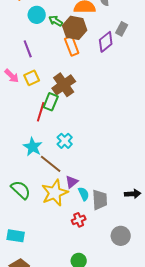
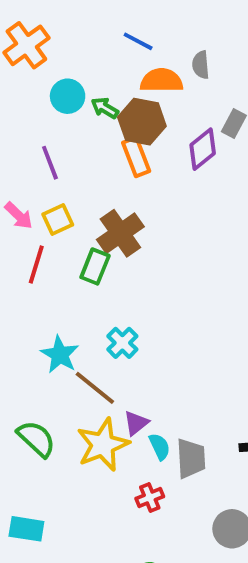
red line: (41, 112) -> (36, 265), moved

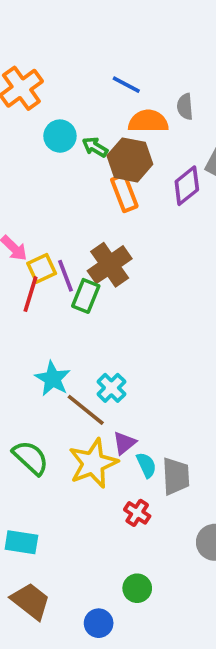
purple line: (50, 163) -> (66, 276), moved
yellow square: (58, 220) -> (42, 268), moved
cyan cross: (122, 343) -> (111, 388), moved
red cross: (150, 497) -> (137, 513), turned -35

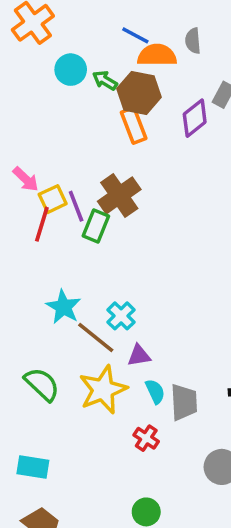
blue line: (126, 85) -> (135, 35), moved
purple triangle: (124, 443) -> (139, 355), moved, turned 30

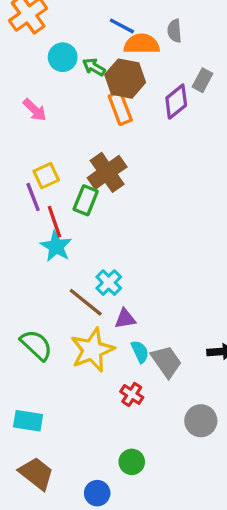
pink arrow: (26, 179) -> (35, 110), moved
purple line: (76, 206) -> (33, 197), moved
red line: (42, 224) -> (54, 222), moved, turned -36
cyan star: (63, 307) -> (56, 246), moved
gray trapezoid: (184, 402) -> (166, 362), turned -32

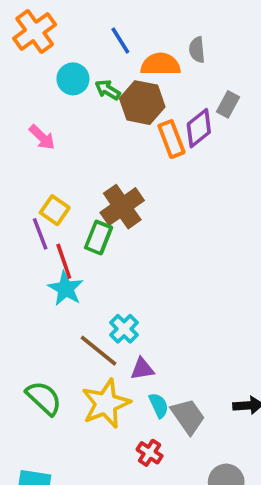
blue line: (122, 26) -> (120, 41), moved, turned 30
orange rectangle: (120, 108) -> (171, 139), moved
yellow square: (46, 176) -> (55, 210), turned -30

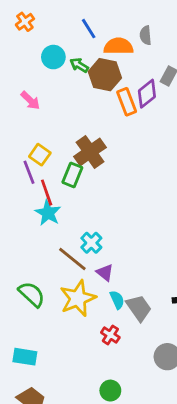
orange cross: (35, 31) -> (25, 22), size x0.6
purple triangle: (142, 369) -> (105, 273), turned 48

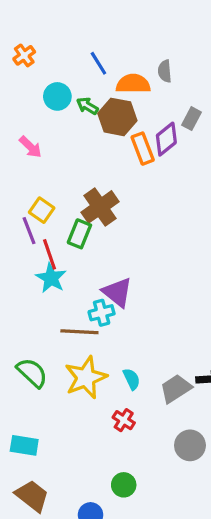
cyan cross: (91, 243) -> (102, 313), turned 30
brown line: (72, 259) -> (79, 332), turned -36
purple triangle: (105, 273) -> (117, 292), moved, size x1.5
gray trapezoid: (139, 308) -> (176, 389), moved, turned -88

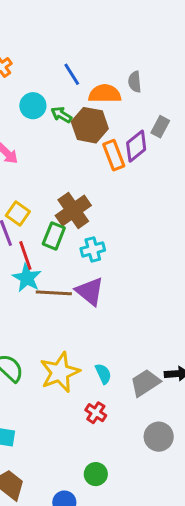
cyan cross: (102, 313) -> (93, 249), moved
brown line: (79, 332) -> (54, 293), moved

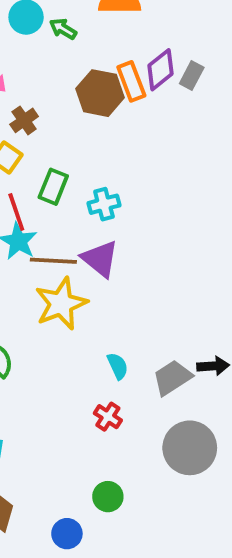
brown hexagon: (90, 125) -> (100, 93), moved
gray rectangle: (160, 127) -> (192, 76), moved
brown cross: (73, 211) -> (24, 120), moved, size x0.6
yellow star: (60, 372) -> (61, 304), moved
gray circle: (159, 437) -> (190, 448), size x1.4

